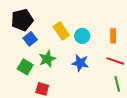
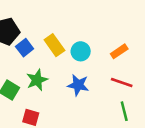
orange rectangle: (113, 36) -> (119, 51), turned 56
blue square: (30, 39) -> (25, 48), moved

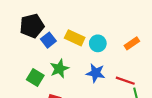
yellow rectangle: (54, 45) -> (75, 38), turned -30
red line: (122, 83) -> (125, 81), moved

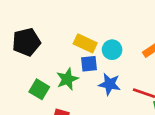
black pentagon: (32, 26) -> (26, 42), moved
blue square: (48, 40) -> (89, 64), moved, turned 32

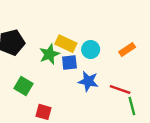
green star: (67, 79) -> (49, 54), moved

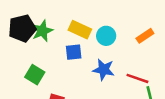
green star: (49, 54) -> (42, 31), moved
blue square: (69, 62) -> (74, 52), moved

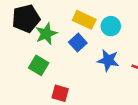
green star: (42, 31) -> (46, 34), moved
blue square: (74, 52) -> (78, 43), turned -36

